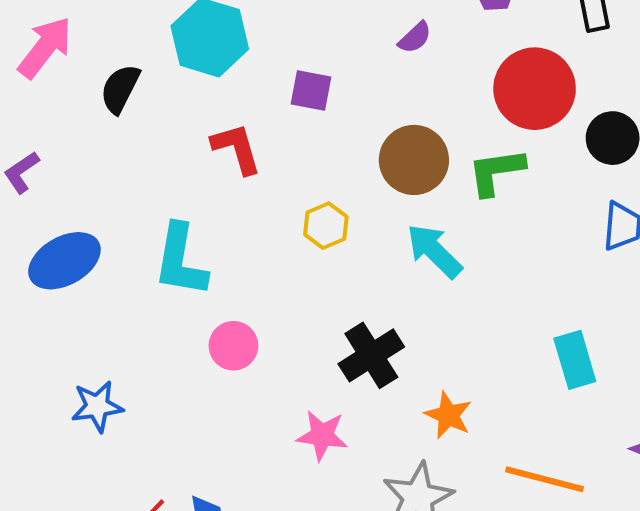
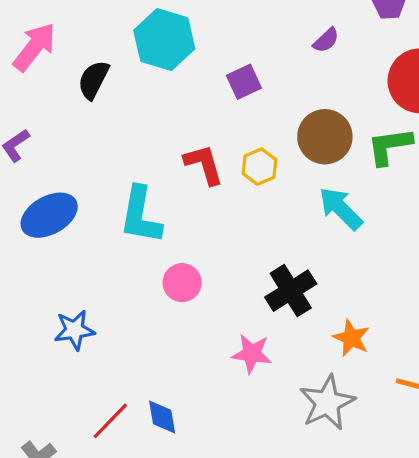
purple square: (311, 91) -> (244, 82), turned -36
red L-shape: (237, 148) -> (204, 164), moved
yellow hexagon: (326, 226) -> (260, 167), moved

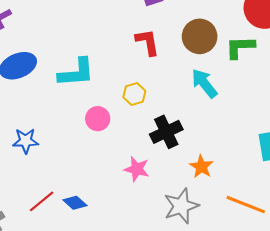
red L-shape: (204, 164) -> (147, 42), moved
yellow hexagon: (260, 167) -> (134, 94), moved
cyan L-shape: (141, 215) -> (76, 73), turned -111
blue diamond: (162, 417) -> (75, 203), turned -45

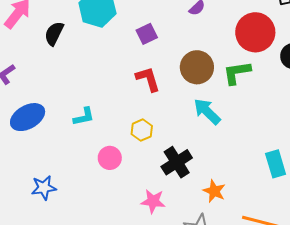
cyan L-shape: (76, 73) -> (84, 117), size x0.6

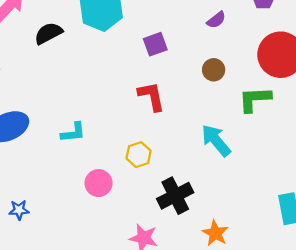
black semicircle: (54, 33) -> (48, 33), turned 30
brown circle: (197, 67) -> (214, 70), moved, size x0.6
blue star: (44, 188) -> (19, 210), size x0.7

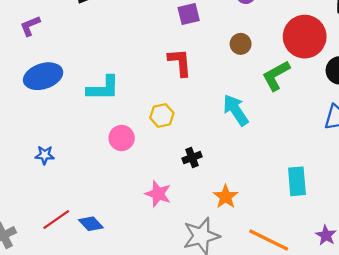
green L-shape: (255, 99) -> (276, 76), turned -32
cyan L-shape: (73, 133) -> (103, 88), size x1.4
black cross: (175, 196) -> (192, 158), size x0.6

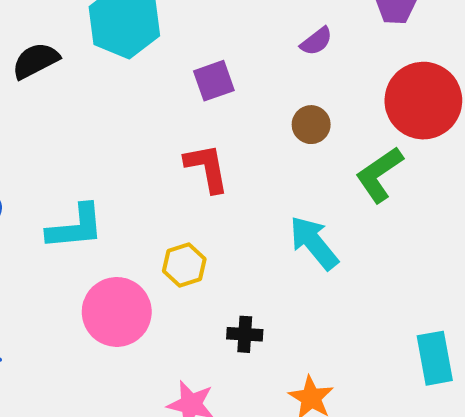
pink circle: (122, 138) -> (117, 312), size x1.5
black cross: (192, 158) -> (245, 334), turned 30

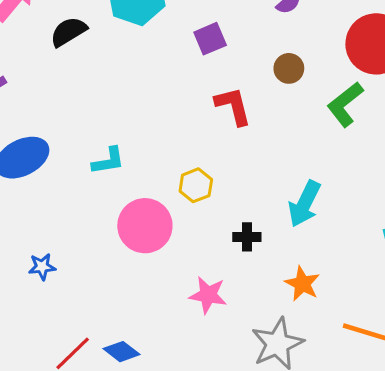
red L-shape: (207, 168) -> (233, 106), moved
cyan L-shape: (75, 227) -> (108, 161), size x0.7
cyan arrow: (314, 243) -> (304, 204), moved, turned -111

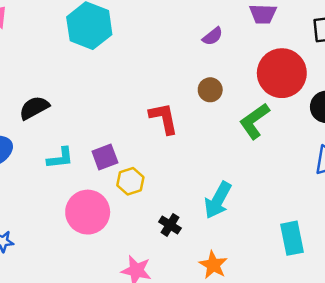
black semicircle: (69, 32) -> (34, 108), moved
purple square: (210, 39) -> (105, 157), moved
black cross: (247, 237) -> (170, 225), turned 30

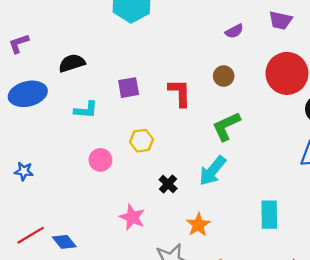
green L-shape: (254, 121) -> (226, 126), moved
purple square: (105, 157) -> (129, 88), moved
pink circle: (88, 212) -> (100, 160), size x0.6

